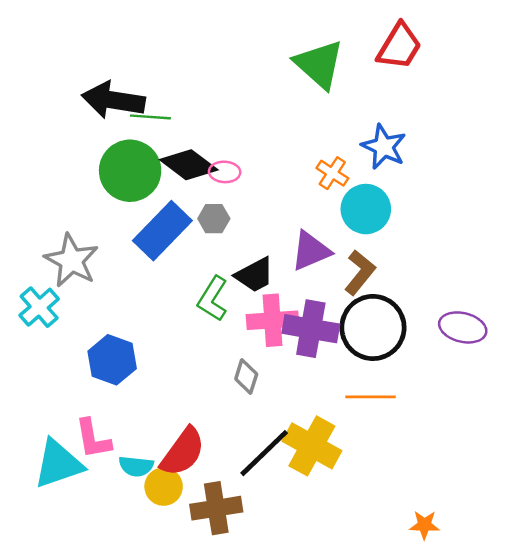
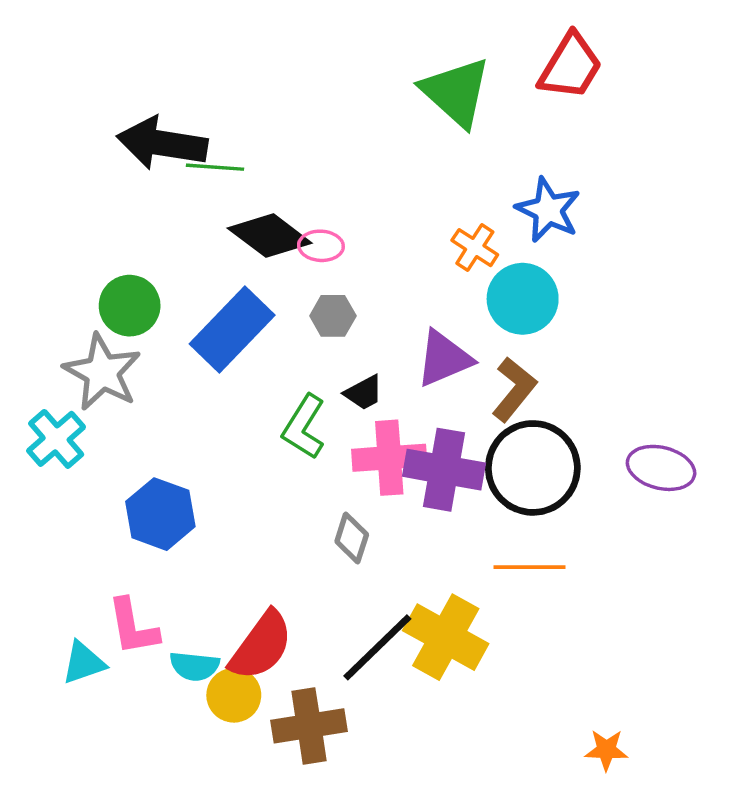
green circle: (130, 171) -> (130, 306), moved, size x0.7
gray hexagon: (214, 219) -> (333, 316), moved
black trapezoid: (255, 275) -> (364, 393), size x0.7
cyan triangle: (58, 464) -> (83, 663), size x0.6

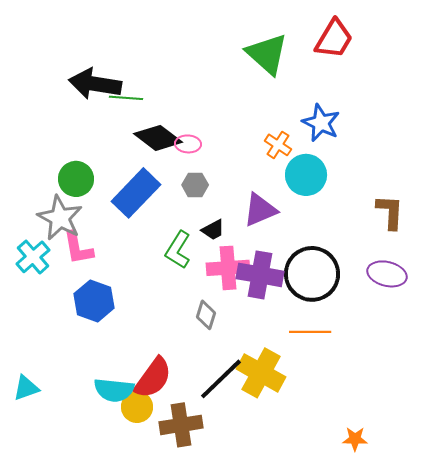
brown L-shape: (514, 389) -> (390, 212), moved, turned -36
pink L-shape: (133, 627) -> (78, 248), moved
cyan triangle: (83, 663) -> (26, 388), moved
cyan semicircle: (195, 666) -> (114, 390), size x1.4

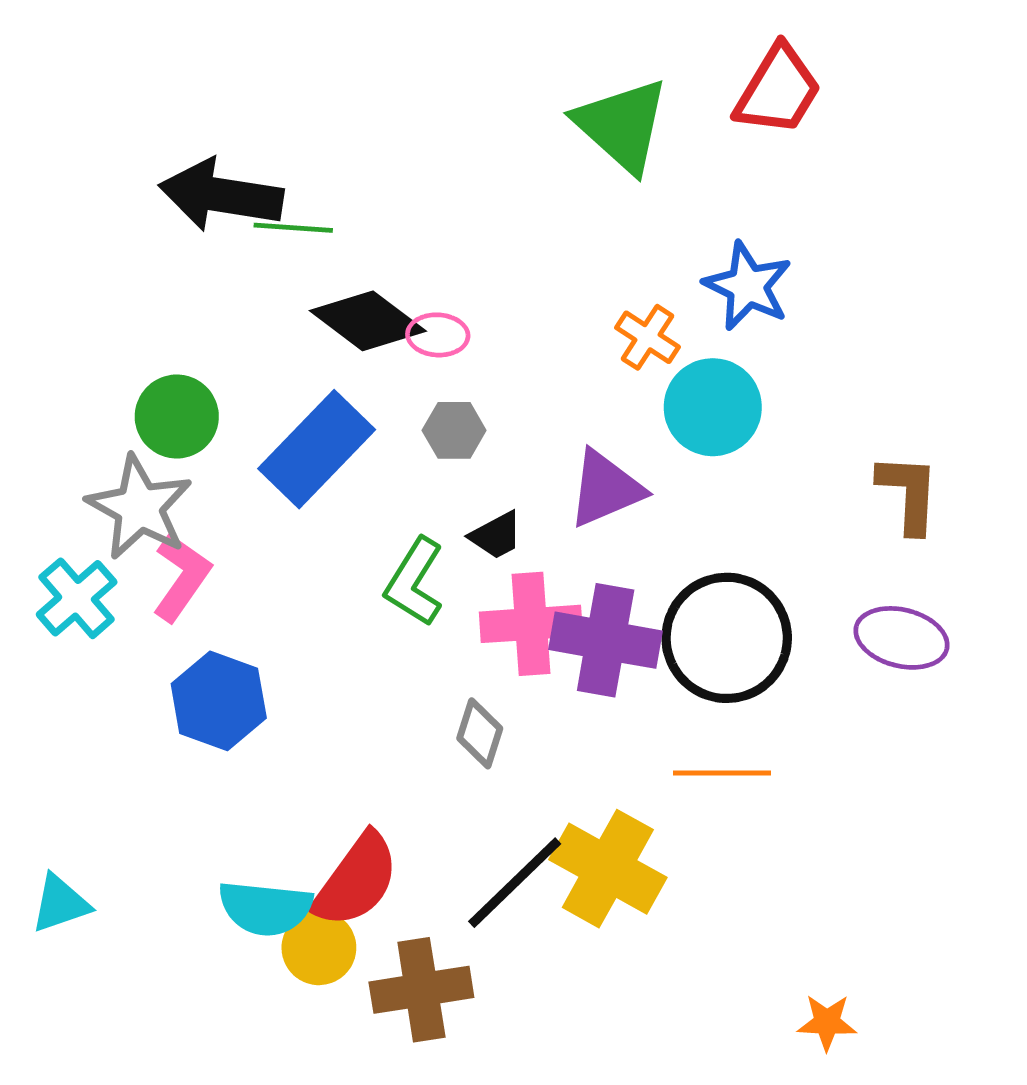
pink L-shape: (78, 248) -> (181, 577), turned -135

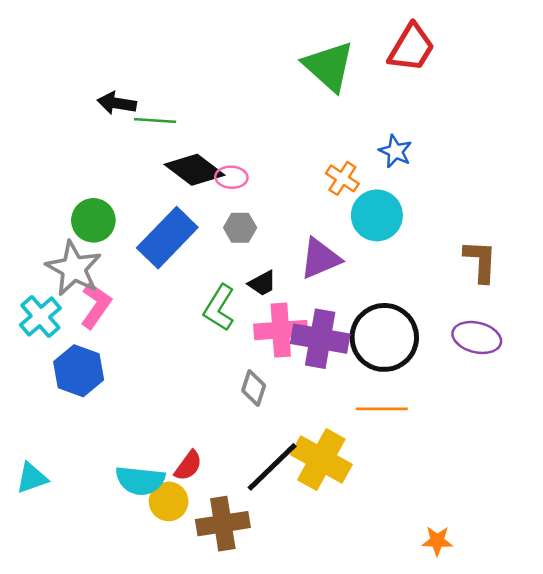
black arrow: (221, 195) -> (117, 103), size x0.6
blue star: (748, 286) -> (395, 151), size x0.7
blue hexagon: (219, 701) -> (79, 371), moved
red semicircle: (356, 880) -> (188, 466), size x0.6

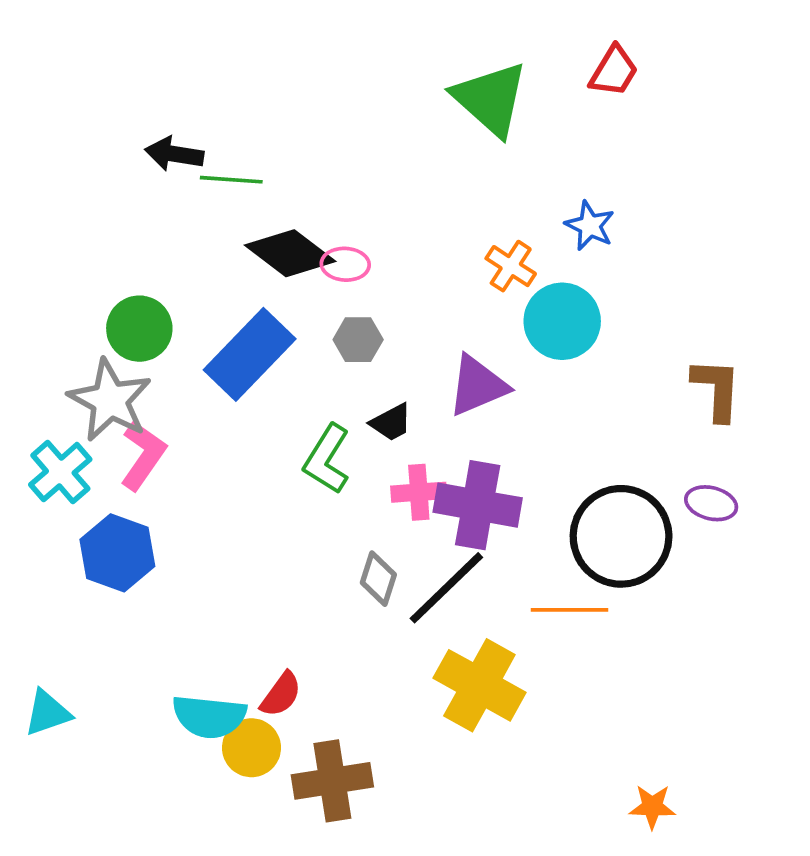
red trapezoid: (411, 48) -> (614, 71), size x0.7
pink cross: (281, 330) -> (419, 492), size x0.7
black circle: (384, 337) -> (621, 536), moved
purple ellipse: (477, 337) -> (711, 503), size x0.7
black line: (272, 467) -> (446, 588), moved

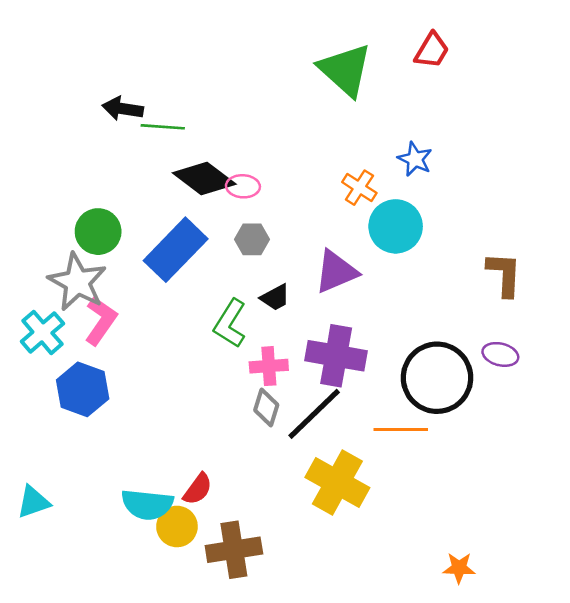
pink cross: (419, 492) -> (269, 366), moved

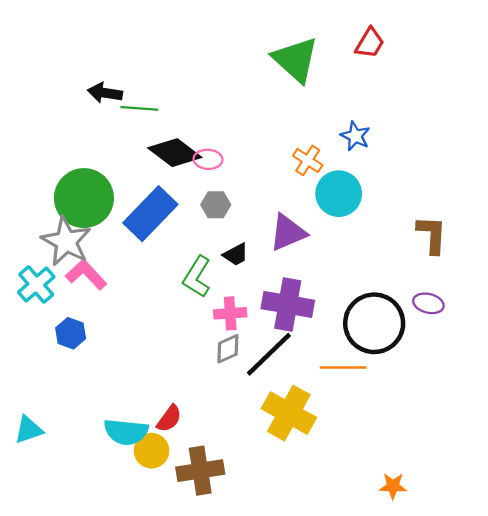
green circle: (98, 232) -> (84, 198), size x1.5
pink L-shape: (101, 321) -> (86, 275), turned -78
blue hexagon: (83, 389) -> (71, 333), size x0.7
gray diamond: (266, 407) -> (228, 349), turned 48

